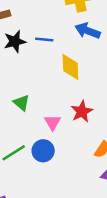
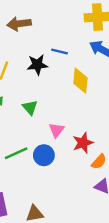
black star: (15, 41) -> (37, 65), moved
red star: (82, 111) -> (83, 143), moved

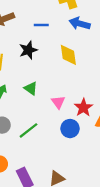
blue line: (60, 51) -> (41, 25), moved
blue circle: (44, 155) -> (70, 129), moved

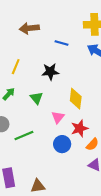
black star: (28, 50) -> (50, 72), moved
yellow diamond: (68, 55) -> (76, 99), moved

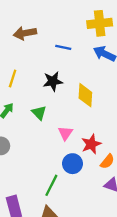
yellow diamond: (76, 99) -> (85, 95), moved
green line: (24, 136) -> (51, 185), moved, turned -36

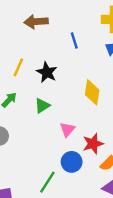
blue line: (63, 47) -> (74, 40), turned 56
black star: (53, 81) -> (47, 72), moved, turned 30
green triangle: (39, 113) -> (42, 106), turned 35

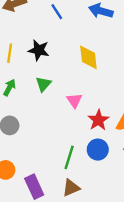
red star: (93, 144) -> (98, 120), moved
blue circle: (72, 162) -> (98, 150), moved

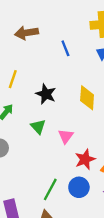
black star: (39, 50) -> (46, 94), moved
green triangle: (43, 84) -> (38, 127), moved, turned -35

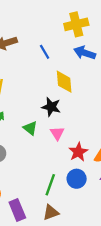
black star: (46, 94) -> (51, 107), moved
yellow diamond: (87, 98) -> (64, 82), moved

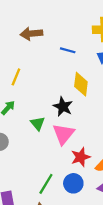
blue line: (45, 52) -> (68, 50), turned -56
pink triangle: (57, 133) -> (63, 134), size x1.5

